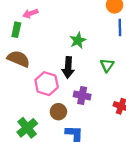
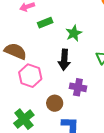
green rectangle: (16, 30) -> (45, 23), moved, turned 56
pink hexagon: (47, 84) -> (30, 76), moved

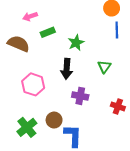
brown semicircle: (15, 51) -> (19, 44), moved
brown circle: (55, 103) -> (54, 120), moved

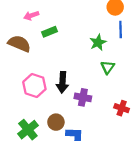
green star: (76, 43) -> (98, 42), moved
black arrow: (67, 69) -> (62, 82), moved

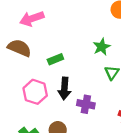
pink arrow: (31, 16) -> (32, 19), size x1.5
green rectangle: (50, 32) -> (55, 59), moved

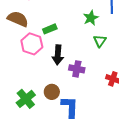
pink hexagon: (35, 92) -> (32, 44), moved

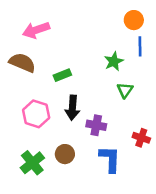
pink hexagon: (32, 44) -> (36, 114), moved
blue L-shape: (70, 107) -> (110, 159), moved

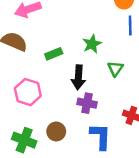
green star: (114, 61) -> (92, 44), moved
black arrow: (72, 108) -> (78, 77), moved
green cross: (32, 163) -> (24, 140), turned -30

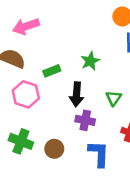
green triangle: (115, 69) -> (114, 98), moved
pink hexagon: (28, 92) -> (26, 94), moved
green cross: (24, 140) -> (21, 141), moved

